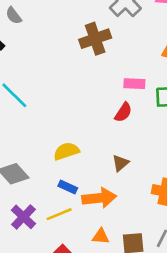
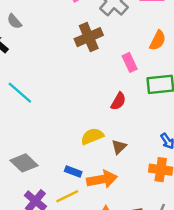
pink rectangle: (134, 84) -> (130, 62), moved, turned 66
yellow semicircle: (66, 151) -> (92, 136), moved

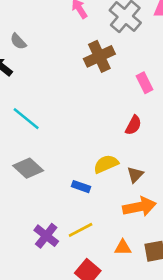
gray diamond: (24, 163) -> (28, 168), moved
blue rectangle: (73, 171) -> (81, 187), moved
orange arrow: (102, 179) -> (139, 207), moved

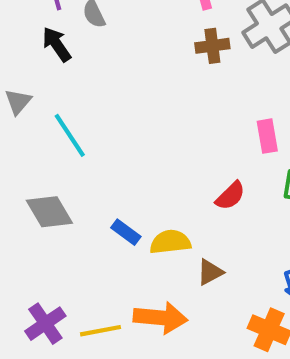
brown cross: (99, 56) -> (212, 46), moved, size x0.7
blue rectangle: (81, 187) -> (126, 232), moved
orange arrow: (139, 207) -> (160, 318), moved

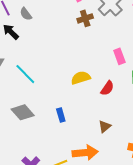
blue rectangle: (126, 232) -> (61, 115), turned 48
yellow semicircle: (170, 242) -> (81, 78), moved

